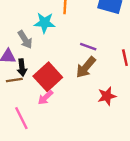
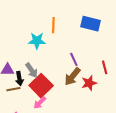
gray arrow: (25, 40) -> (32, 70), moved
purple line: (88, 47) -> (74, 59), turned 48
red star: (107, 96) -> (89, 83), moved

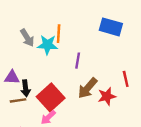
orange line: (53, 25) -> (59, 34), moved
purple line: (74, 59) -> (78, 61), moved, turned 32
gray arrow: (32, 70) -> (27, 38), moved

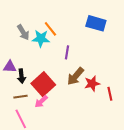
orange line: (59, 34) -> (50, 29), turned -42
red line: (126, 79) -> (110, 94), moved
brown line: (18, 100) -> (21, 97), moved

